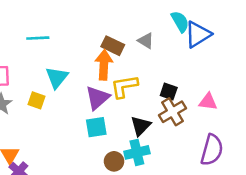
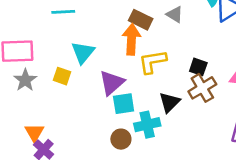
purple triangle: (98, 98) -> (112, 83), moved
cyan cross: (137, 152) -> (147, 125), moved
brown circle: (114, 161) -> (121, 139), moved

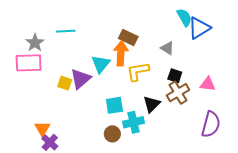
gray triangle: (175, 14) -> (167, 48), moved
cyan triangle: (83, 52) -> (101, 64), moved
gray star: (25, 80) -> (35, 43), moved
purple triangle: (112, 83) -> (81, 79), moved

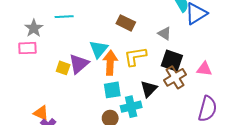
orange arrow: (121, 53) -> (110, 63), moved
pink rectangle: (29, 63) -> (27, 48), size x0.7
black square: (175, 76) -> (172, 61), size x1.5
orange triangle: (42, 129) -> (41, 113), turned -35

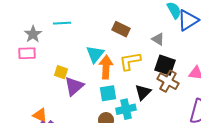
purple triangle: (79, 64) -> (74, 86), moved
brown cross: (175, 77) -> (168, 81), turned -30

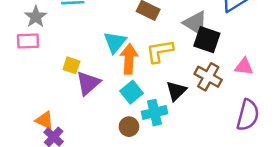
gray triangle: (158, 39) -> (195, 23), size x1.5
black square: (165, 65) -> (207, 40), moved
cyan square: (108, 93) -> (132, 92), turned -30

